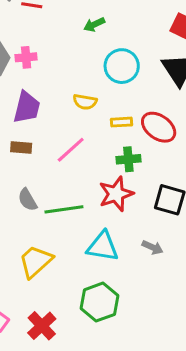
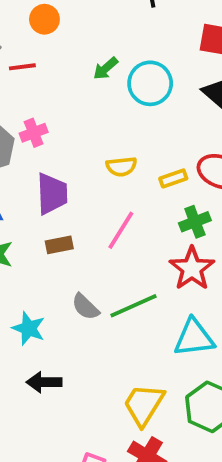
cyan circle: (122, 66) -> (150, 83), moved
yellow trapezoid: (36, 261) -> (144, 405), moved

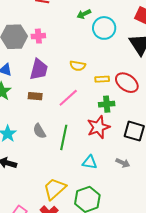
green line: (134, 306) -> (64, 137), turned -70
cyan triangle: (194, 338) -> (90, 162), size x0.7

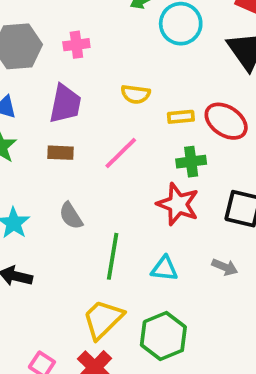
pink cross: (38, 36) -> (76, 45), moved
red star: (98, 127) -> (178, 204), turned -30
green line: (64, 137) -> (113, 256), moved

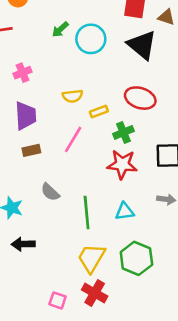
yellow rectangle: (181, 117) -> (99, 111), moved

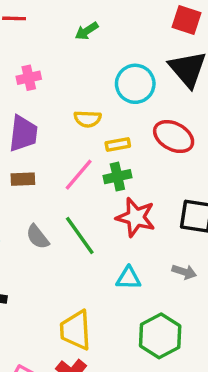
cyan circle: (91, 39) -> (135, 84), moved
green cross: (123, 132) -> (117, 177), moved
green line: (87, 212) -> (80, 235), moved, turned -40
yellow trapezoid: (91, 258) -> (76, 330), turned -44
green hexagon: (136, 258) -> (160, 336), moved

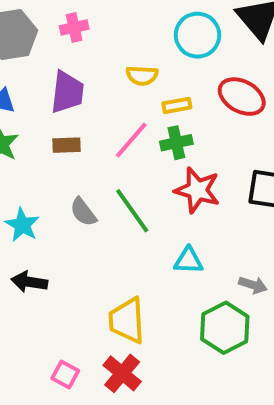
gray arrow: (184, 272) -> (253, 285), moved

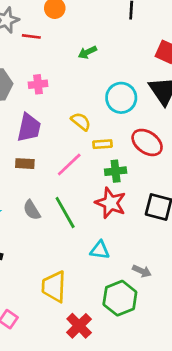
yellow semicircle: (142, 76) -> (81, 121), turned -150
green cross: (176, 143) -> (116, 171), moved
red cross: (122, 373) -> (79, 326), moved

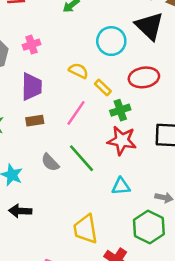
red ellipse: (147, 142) -> (144, 77), turned -32
yellow rectangle: (102, 144) -> (103, 88), turned 60

